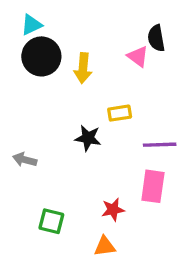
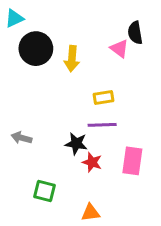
cyan triangle: (31, 25) -> (14, 18), moved
black star: (88, 138) -> (76, 144), moved
purple line: (160, 145) -> (102, 125), moved
red star: (113, 210) -> (92, 162), moved, turned 30

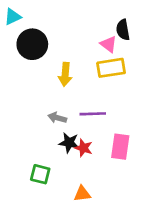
yellow arrow: (72, 59) -> (65, 74), moved
yellow rectangle: (104, 98) -> (111, 68), moved, size x1.5
gray arrow: (22, 138) -> (57, 118), moved
black star: (76, 144) -> (69, 143), moved

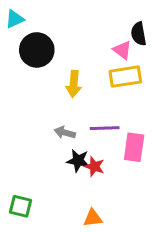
pink rectangle: (120, 147) -> (134, 147), moved
green square: (40, 174) -> (21, 206), moved

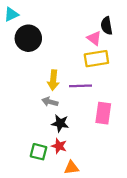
yellow arrow: (74, 84) -> (53, 80), moved
purple line: (105, 128) -> (81, 86), moved
red star: (94, 166) -> (59, 146), moved
green square: (21, 206) -> (39, 152), moved

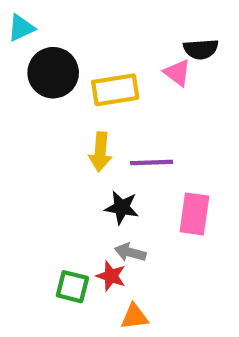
black semicircle: (107, 26) -> (201, 49), turned -84
yellow rectangle: (96, 59) -> (115, 90), moved
gray arrow: (50, 102) -> (130, 252), moved
black star: (60, 123) -> (122, 208), moved

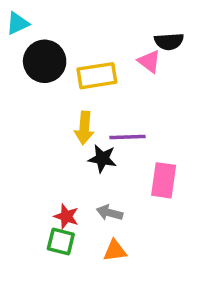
black star: (122, 208) -> (102, 159), moved
red star: (111, 276) -> (66, 216), moved
orange triangle: (134, 317) -> (115, 251), moved

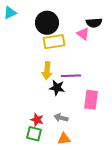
black circle: (45, 61) -> (47, 23), moved

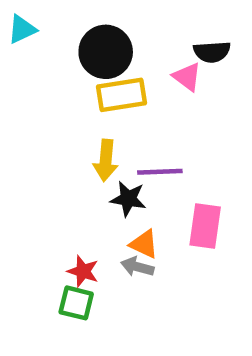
orange triangle: (64, 139) -> (144, 244), moved, turned 32

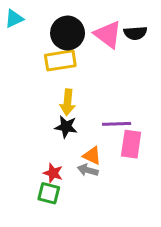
pink triangle: (187, 77) -> (108, 34), moved, size x1.5
yellow rectangle: (121, 95) -> (60, 60), moved
purple line: (160, 172) -> (117, 124), moved
black star: (128, 199) -> (66, 127), moved

